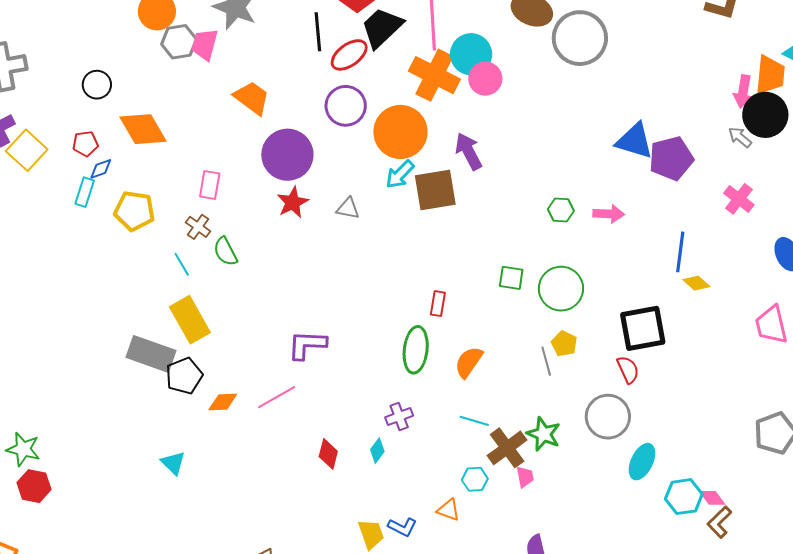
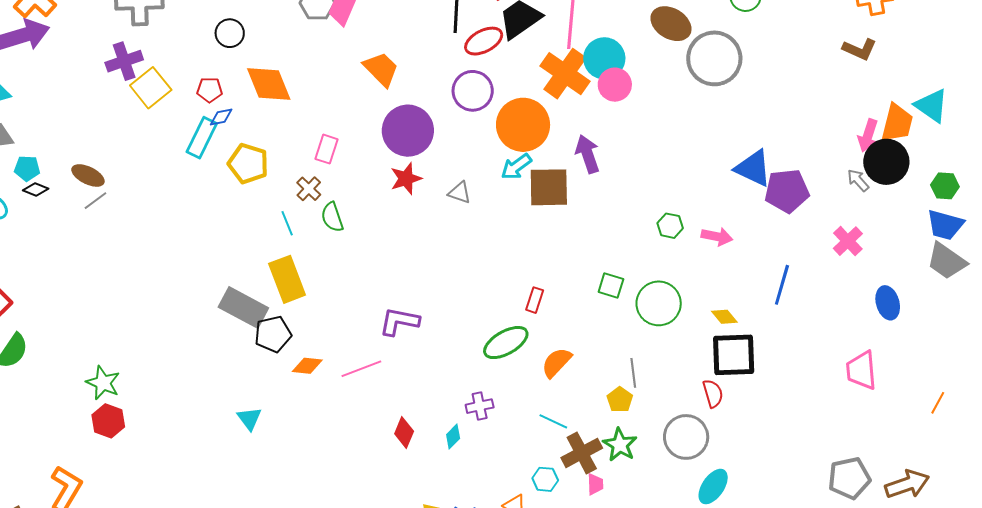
cyan rectangle: (85, 192) -> (202, 138), size x1.4
yellow diamond: (696, 283) -> (724, 317), moved
yellow pentagon: (564, 344) -> (620, 400), moved
green ellipse: (416, 350) -> (506, 343), turned 45

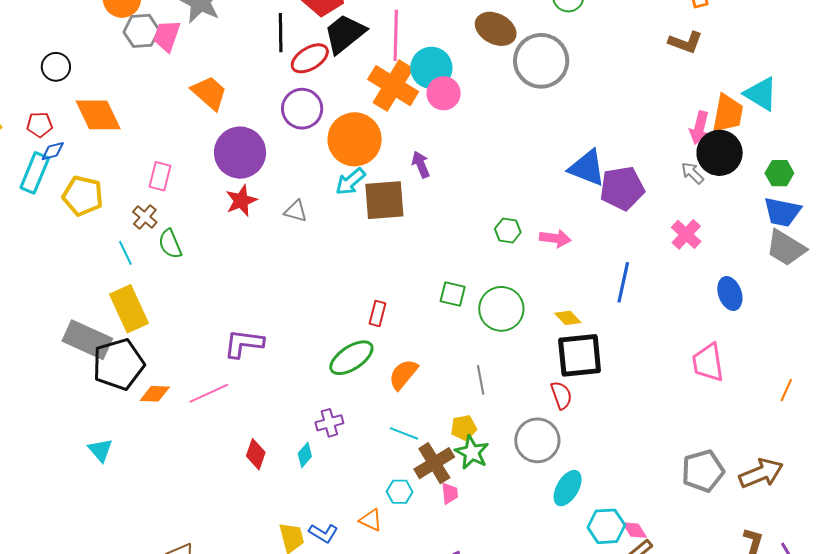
purple arrow: (587, 154) -> (421, 164), size x0.7
black pentagon: (273, 334) -> (118, 364), size x1.4
yellow pentagon: (620, 400) -> (464, 428), moved, turned 30

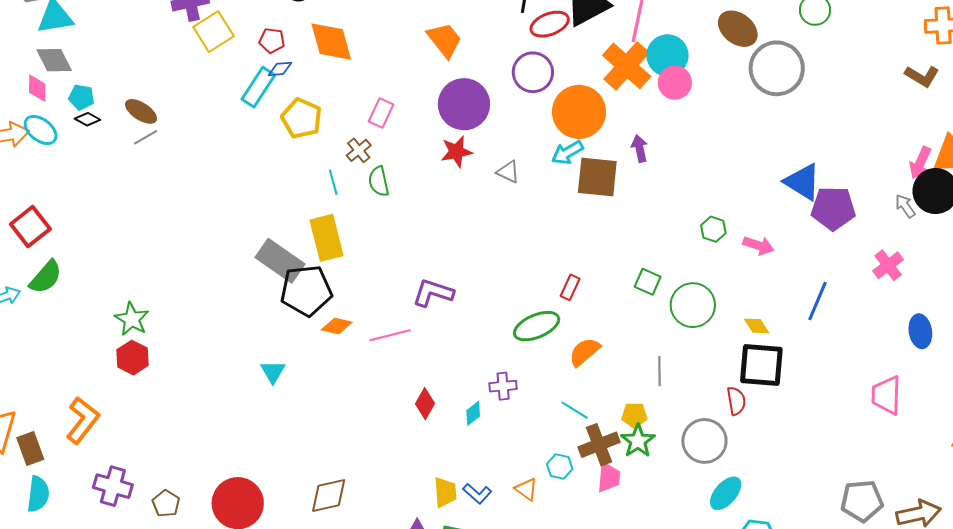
pink trapezoid: (450, 493) -> (609, 477), size x1.4

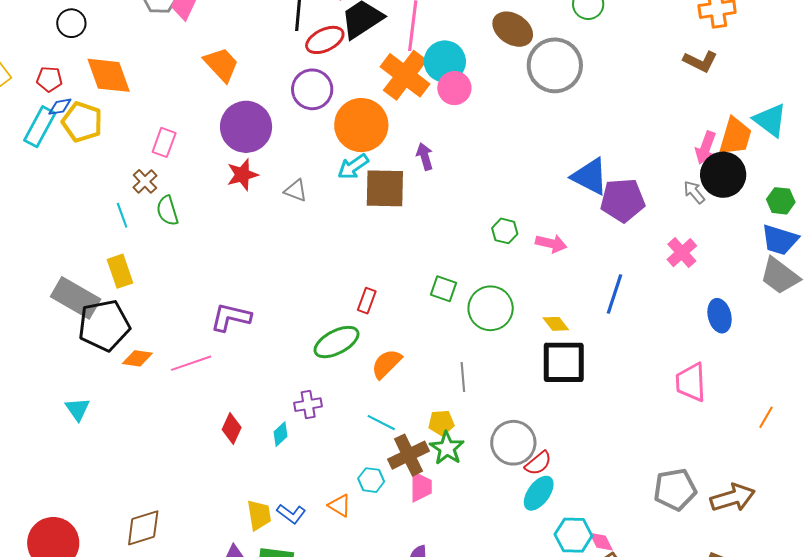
yellow pentagon: (302, 118) -> (82, 122), moved
yellow rectangle: (327, 238) -> (120, 271), size x0.7
red semicircle: (736, 401) -> (538, 463), moved, turned 64

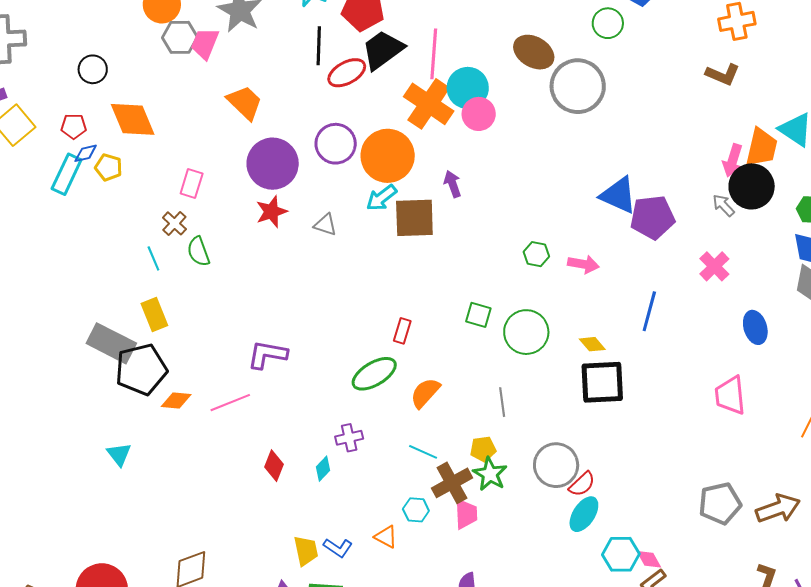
purple circle: (312, 89) -> (336, 144), moved
yellow pentagon: (82, 122) -> (109, 167), size x0.7

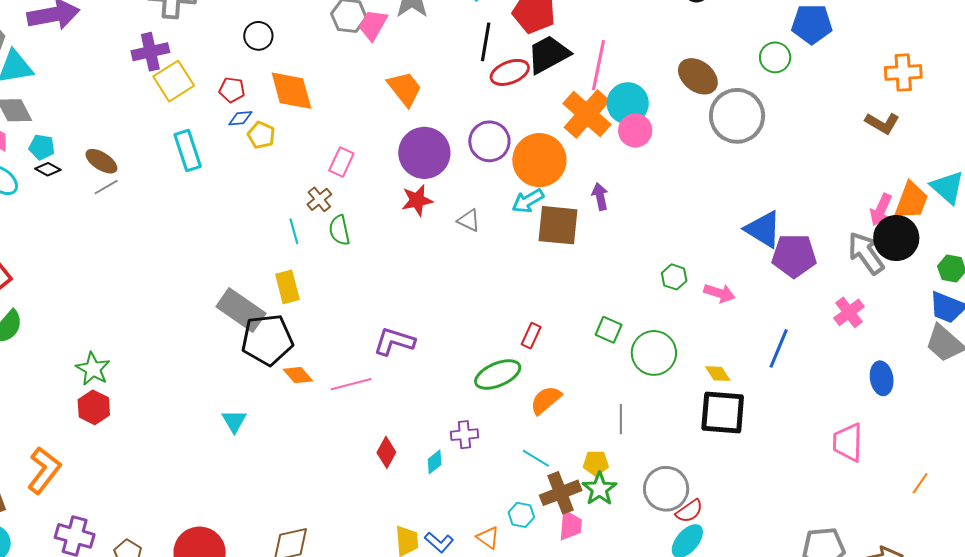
cyan rectangle: (67, 174) -> (188, 151), moved, turned -51
gray arrow: (723, 205) -> (866, 253), size x1.8
orange diamond: (176, 400) -> (298, 375), turned 36

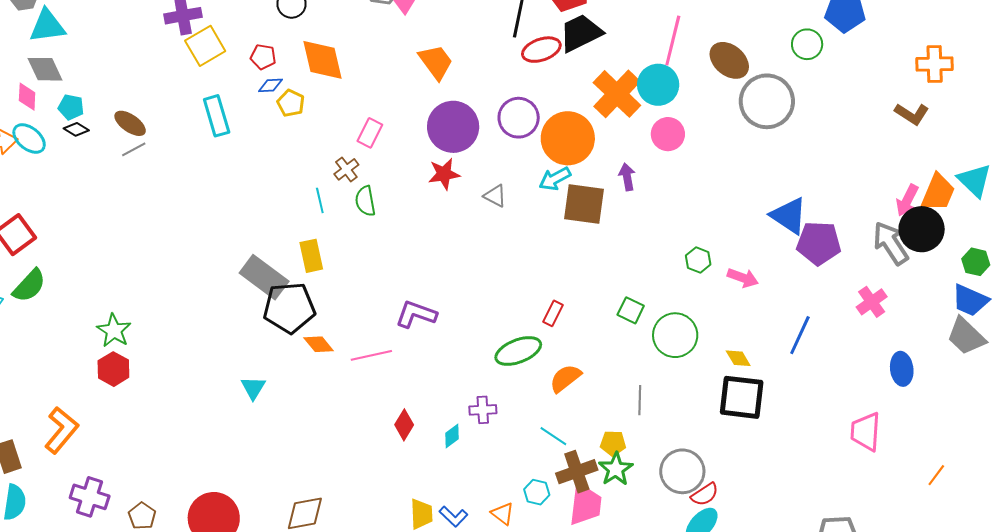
pink line: (599, 65) -> (673, 41), moved
pink circle: (635, 131) -> (668, 134), moved
pink trapezoid: (570, 525) -> (585, 504), size x1.4

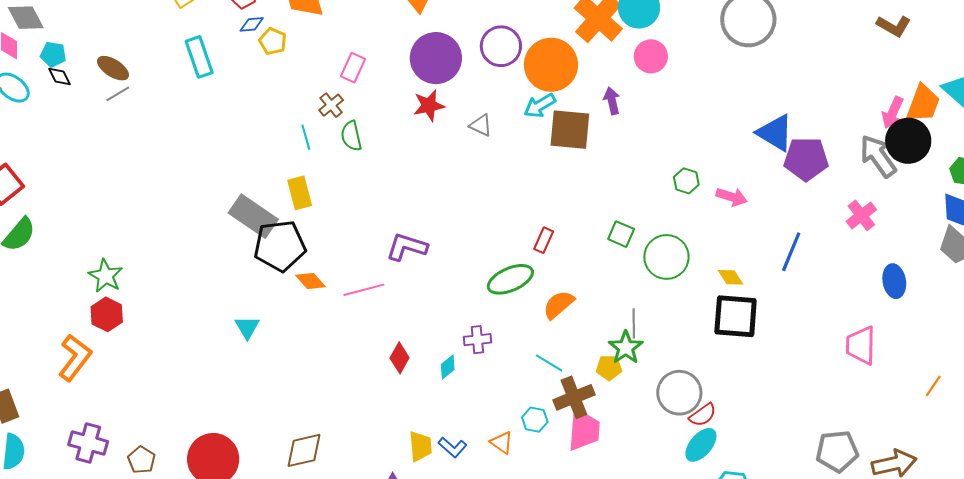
black diamond: (76, 129) -> (60, 76), turned 35
orange L-shape: (61, 430) -> (75, 358), moved
green star: (616, 469) -> (626, 348), moved

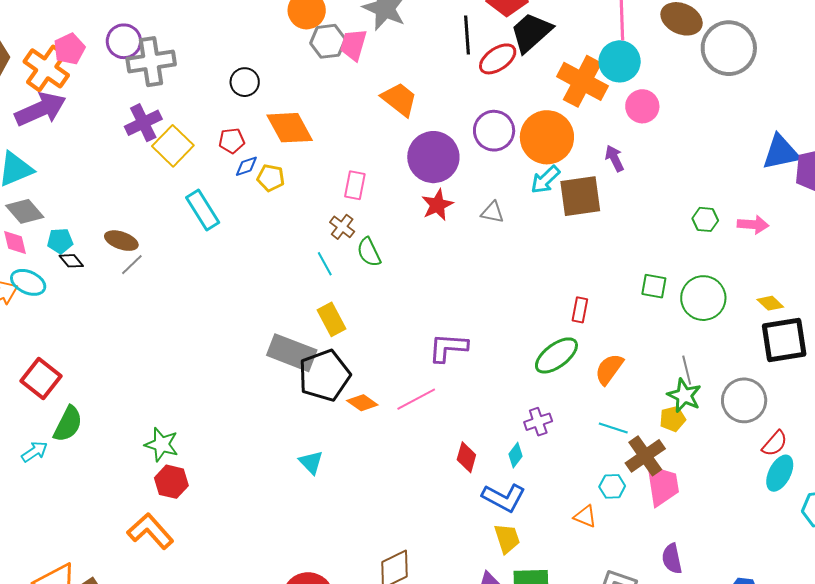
blue triangle: (775, 133) -> (781, 152), turned -30
orange L-shape: (75, 358) -> (150, 531), turned -66
gray circle: (679, 393) -> (744, 400), moved
blue L-shape: (453, 447) -> (504, 498), moved, size x1.5

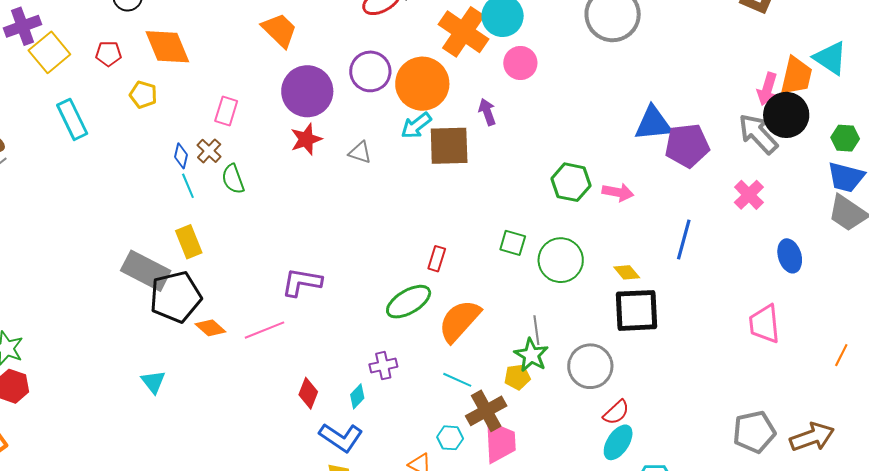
blue diamond: (246, 166) -> (181, 156), moved, turned -65
green hexagon: (705, 219) -> (571, 182), size x1.5
orange semicircle: (609, 369) -> (459, 321), size x1.4

